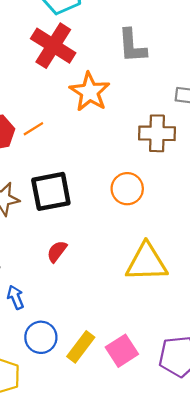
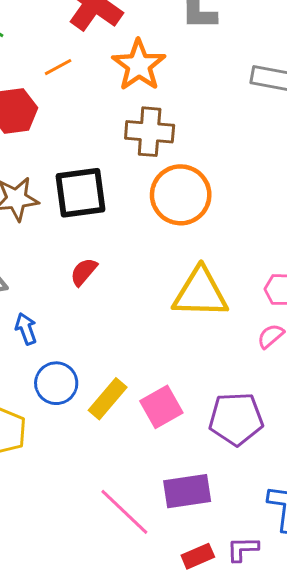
orange line: (33, 129) -> (58, 67), moved
brown cross: (157, 133) -> (150, 132), moved
orange circle: (127, 189) -> (181, 195), size x1.4

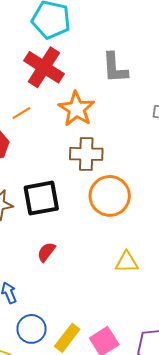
yellow triangle: (200, 293) -> (127, 262), size x0.6

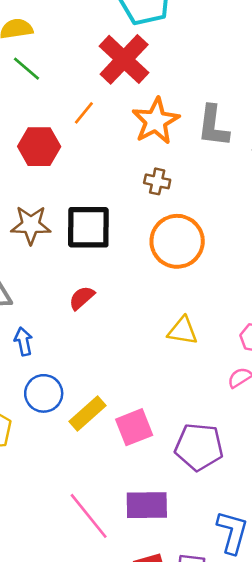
gray L-shape: (115, 68) -> (213, 126), moved
orange line: (21, 113) -> (84, 113), turned -30
brown cross: (86, 154) -> (157, 181), size x0.6

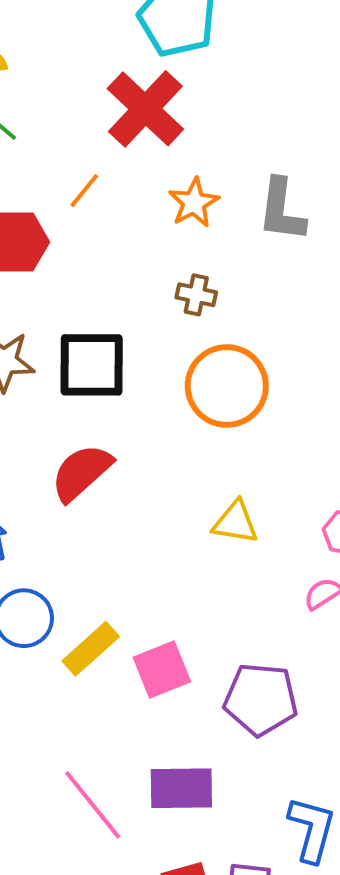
orange star: (156, 121) -> (194, 203), size x0.7
red semicircle: (82, 298) -> (81, 472), size x1.6

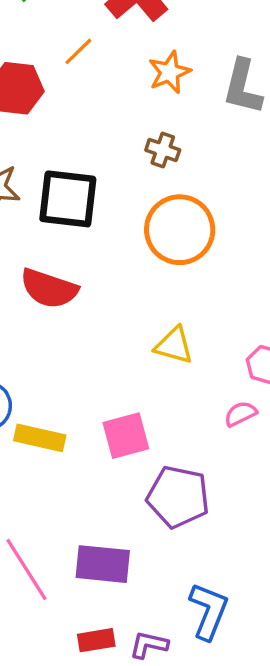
red semicircle: (81, 472) -> (49, 289), turned -126
yellow rectangle: (91, 649) -> (40, 438), turned 48
pink square: (162, 670) -> (126, 436), moved

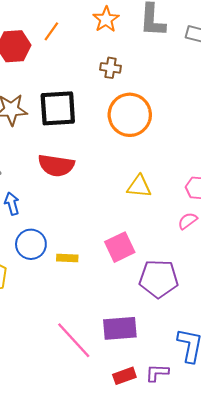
orange line: (78, 51) -> (51, 31), moved
yellow rectangle: (40, 438) -> (67, 258), size x0.7

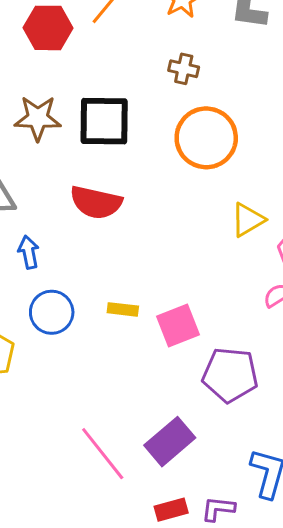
yellow triangle: (139, 186) -> (248, 220), moved, turned -40
yellow rectangle: (67, 258) -> (123, 309), moved
purple rectangle: (120, 328) -> (170, 442), turned -40

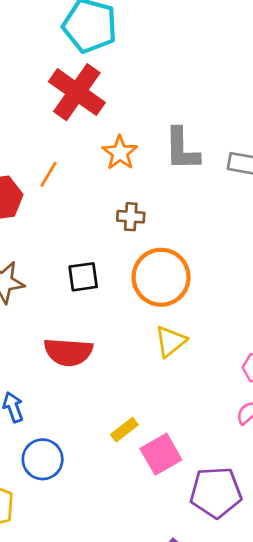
black square: (104, 121) -> (83, 277), moved, size x0.6
yellow triangle: (248, 220) -> (171, 341), moved
yellow rectangle: (123, 309) -> (124, 430), moved, turned -36

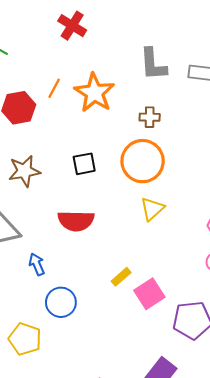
red cross: (77, 92) -> (72, 26), size x0.7
orange star: (120, 153) -> (94, 93), moved, size x1.5
brown cross: (131, 217) -> (150, 117), moved

